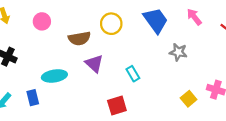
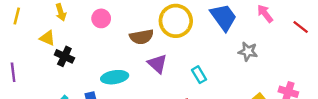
yellow circle: (111, 24) -> (176, 21), size x1.4

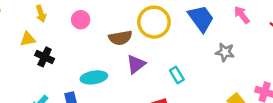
yellow triangle: (47, 38) -> (28, 39), turned -35
purple triangle: (157, 64) -> (136, 64), turned 40

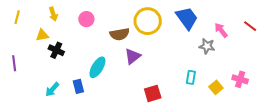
pink arrow: (242, 15) -> (221, 30), moved
cyan rectangle: (177, 75) -> (191, 77), moved, turned 40
cyan ellipse: (94, 77) -> (97, 67), turned -50

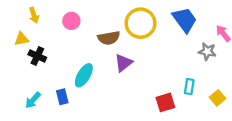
red square: (153, 93) -> (165, 102), moved

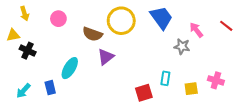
brown semicircle: (109, 38) -> (92, 34), turned 30
yellow square: (218, 98) -> (191, 89), turned 32

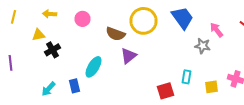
yellow arrow: (24, 14) -> (50, 14), turned 112
black cross: (28, 51) -> (52, 50), turned 35

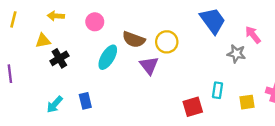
yellow circle: (144, 21) -> (167, 42), moved, size x0.7
purple triangle: (128, 56) -> (149, 65), turned -30
cyan ellipse: (94, 67) -> (108, 57), moved

